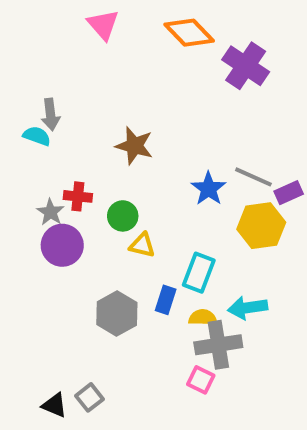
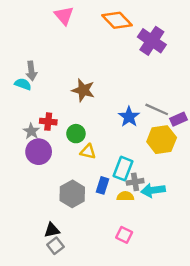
gray cross: (218, 345) -> (135, 182), moved, size x0.6
black triangle: (54, 405) -> (52, 230), moved, turned -35

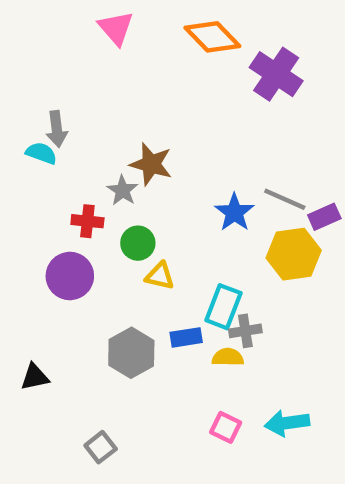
gray star: (31, 131) -> (123, 190), moved
blue rectangle: (102, 185) -> (186, 337), turned 63
cyan arrow: (153, 190) -> (287, 423), moved
black triangle: (52, 230) -> (35, 377), moved

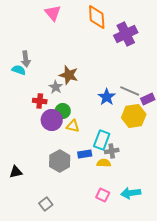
orange diamond: (212, 37) -> (97, 17), turned 40
purple cross: (276, 74) -> (126, 34), turned 30
purple circle: (70, 276) -> (52, 120), moved

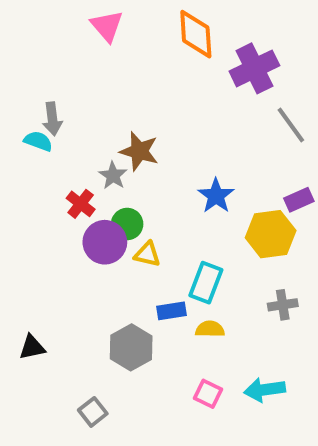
gray line: (130, 91) -> (291, 125), moved, turned 30
red cross: (40, 101) -> (81, 204), turned 32
gray cross: (112, 151) -> (283, 305), moved
gray hexagon: (60, 161) -> (131, 347), moved

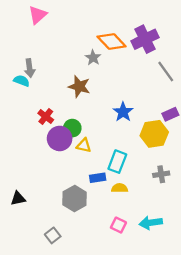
pink triangle: (107, 26) -> (38, 15), moved, turned 30
orange diamond: (196, 34) -> (112, 41), moved, turned -40
gray star: (113, 176) -> (93, 58), moved

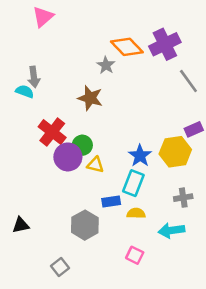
blue star: (123, 112) -> (140, 156), moved
red cross: (46, 117) -> (52, 132), size x1.5
cyan arrow: (151, 223) -> (171, 230), moved

